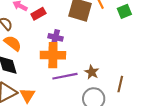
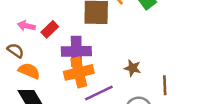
purple cross: (55, 37) -> (76, 51), size x1.6
brown star: (92, 72) -> (133, 68), moved

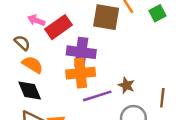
red rectangle: (50, 29) -> (59, 27), size x1.5
brown star: (133, 68) -> (126, 85), moved

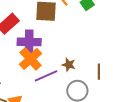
orange cross: (81, 73) -> (31, 59), turned -30

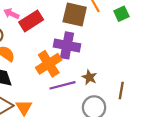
purple cross: (29, 42) -> (67, 45), moved

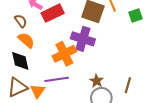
brown star: (89, 77) -> (97, 81), moved
purple line: (62, 85) -> (57, 79), moved

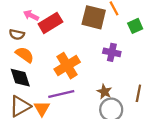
green square: (136, 15) -> (135, 26), moved
brown semicircle: (21, 21) -> (17, 35), turned 144
purple cross: (83, 39) -> (112, 52), moved, size x0.7

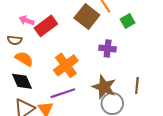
brown square: (94, 17) -> (87, 17), turned 30
brown star: (104, 92) -> (104, 87), size x1.6

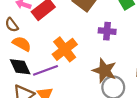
brown semicircle: (15, 40) -> (12, 25), turned 48
purple line: (63, 93) -> (45, 70), moved

